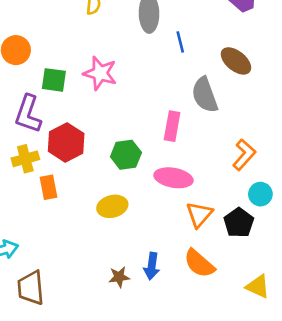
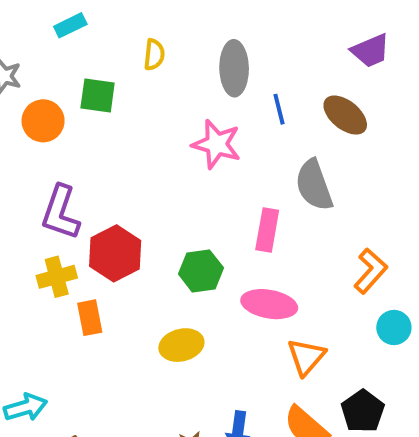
brown ellipse: (236, 61) -> (345, 115), moved
pink star: (100, 73) -> (217, 144), moved
green square: (54, 80) -> (98, 96), moved
black pentagon: (239, 223) -> (363, 411), moved

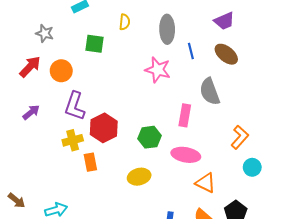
purple trapezoid: (371, 51) -> (224, 21), moved
orange circle: (43, 121) -> (61, 71), moved
orange triangle: (306, 357) -> (206, 183), turned -45

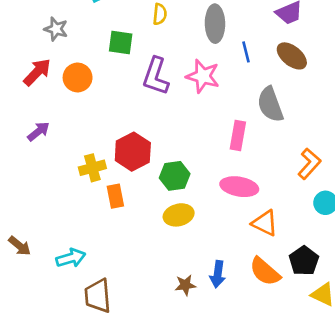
purple L-shape: (75, 106) -> (156, 76), moved
green hexagon: (149, 137) -> (175, 176), moved

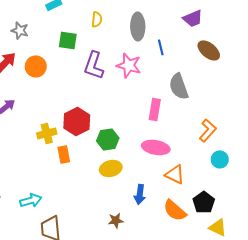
brown ellipse: (292, 56) -> (209, 50), moved
blue arrow: (218, 274) -> (140, 194), moved

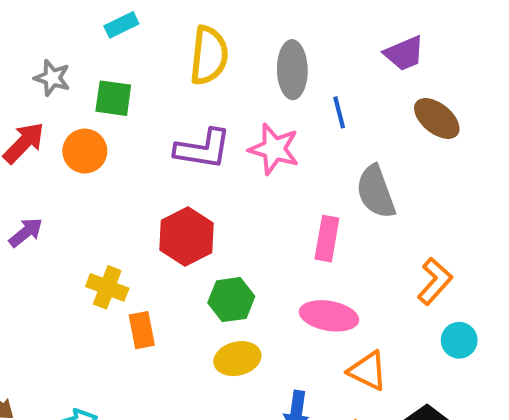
yellow semicircle: (97, 19) -> (209, 55), size x1.8
green square: (68, 40) -> (113, 98), moved
purple L-shape: (94, 65) -> (203, 149), turned -100
red hexagon: (77, 121) -> (187, 236), moved
yellow cross: (47, 133) -> (107, 287), turned 36

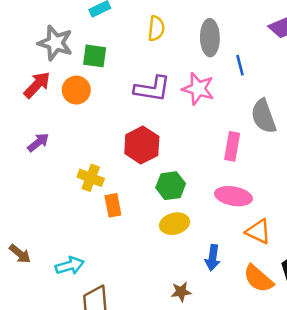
yellow semicircle: (209, 55) -> (156, 28), size x0.7
gray star: (52, 78) -> (55, 43), size x1.5

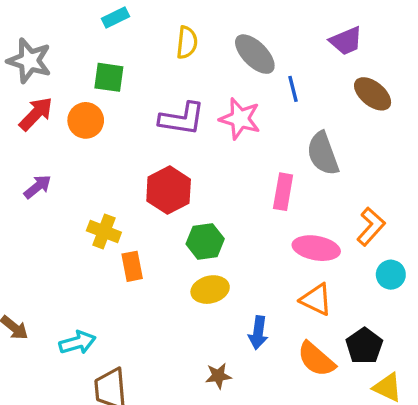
gray ellipse: (210, 38) -> (255, 54), turned -44
gray star: (55, 43) -> (29, 61), moved
pink ellipse: (233, 196) -> (316, 248), moved

